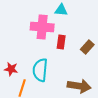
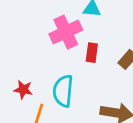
pink cross: (42, 27) -> (66, 32), turned -30

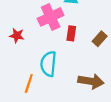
red star: (23, 90) -> (17, 36), moved

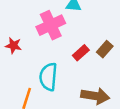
red rectangle: (71, 33) -> (81, 53), moved, turned 40

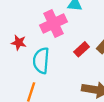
cyan semicircle: (48, 77) -> (41, 61), moved

